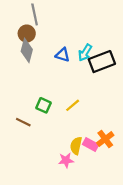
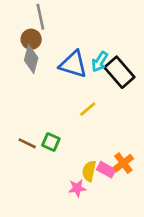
blue triangle: (63, 55) -> (73, 64), size x1.6
black rectangle: (102, 62) -> (119, 72), turned 70
green square: (44, 105) -> (51, 142), moved
yellow line: (73, 105) -> (88, 109), moved

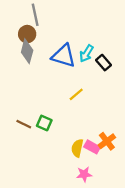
black rectangle: (119, 72) -> (103, 63), size x0.6
pink star: (77, 188) -> (84, 174), moved

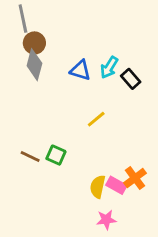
gray line: (35, 15) -> (23, 19), moved
blue triangle: (64, 56) -> (80, 70), size x0.7

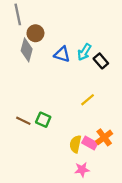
brown circle: (34, 43) -> (35, 33), moved
yellow line: (96, 119) -> (88, 100), moved

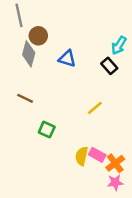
cyan arrow: (84, 52) -> (119, 45), moved
brown line: (23, 121) -> (25, 98), moved
orange cross: (104, 137) -> (115, 163), moved
pink star: (82, 170) -> (115, 182), moved

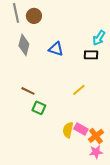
brown circle: (38, 36) -> (34, 16), moved
black rectangle: (109, 66) -> (91, 55), turned -48
brown line: (25, 98) -> (28, 91), moved

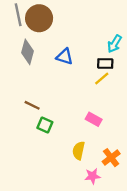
brown circle: (34, 16) -> (39, 18), size x1.5
yellow line: (79, 90) -> (102, 79), moved
pink rectangle: (81, 129) -> (94, 119), moved
pink star: (96, 152) -> (92, 176), moved

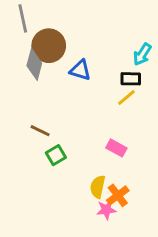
brown circle: (39, 18) -> (49, 46), moved
green square: (45, 125) -> (56, 155), turned 35
orange cross: (111, 158) -> (118, 195), moved
pink star: (92, 176) -> (106, 210), moved

